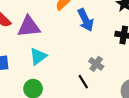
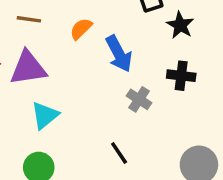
gray cross: (96, 64) -> (139, 99), moved

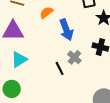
black line: (119, 153) -> (60, 68), moved

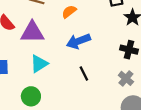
blue arrow: (66, 30) -> (78, 41), moved, turned 90
gray cross: (74, 57) -> (126, 78), moved

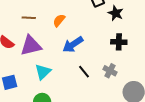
gray cross: (126, 78) -> (110, 71), moved

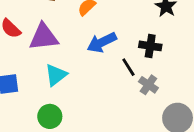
black cross: (119, 42) -> (150, 46), moved
black line: (84, 72) -> (128, 67), moved

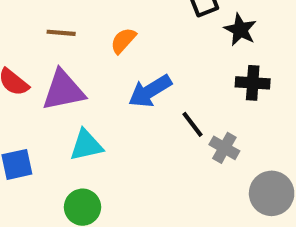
black cross: (150, 46) -> (253, 83), moved
cyan triangle: (56, 75) -> (86, 145), turned 30

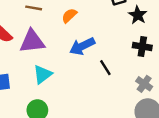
cyan triangle: (86, 145) -> (43, 74), turned -30
gray cross: (224, 148) -> (144, 84), moved

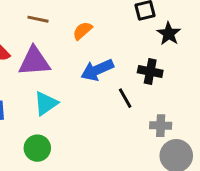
black cross: (142, 46) -> (150, 72), moved
gray cross: (144, 84) -> (161, 126), moved, turned -35

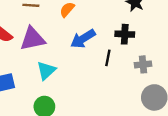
black line: (125, 98) -> (108, 58), turned 49
gray cross: (161, 126) -> (143, 64), moved

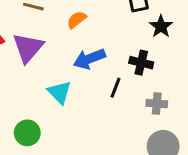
purple triangle: (33, 39) -> (28, 48), turned -48
cyan triangle: (46, 71) -> (60, 92), moved, turned -42

